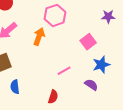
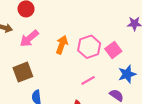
pink hexagon: (55, 15) -> (89, 47), moved

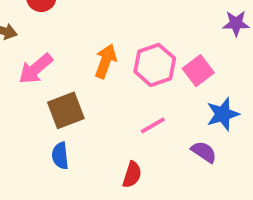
pink arrow: (29, 38) -> (36, 69), moved
brown square: (23, 72) -> (66, 110), moved

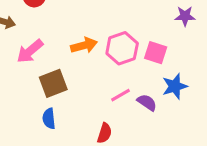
orange arrow: (106, 61) -> (84, 45), turned 55
pink square: (198, 71) -> (156, 53), turned -35
purple semicircle: (204, 152) -> (147, 102), moved

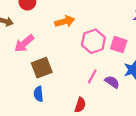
orange arrow: (84, 45) -> (65, 21), moved
pink line: (121, 95) -> (92, 76), turned -32

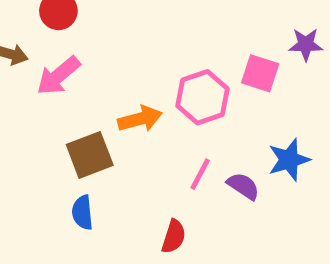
orange arrow: (65, 21) -> (140, 119), moved
pink arrow: (24, 43) -> (58, 76), moved
pink square: (119, 45) -> (260, 73), moved

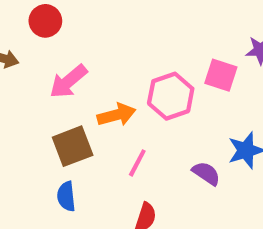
pink arrow: (58, 76) -> (68, 81), moved
pink line: (200, 174) -> (137, 163), moved

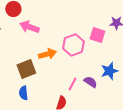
pink arrow: (68, 81) -> (29, 27), moved, turned 60
pink line: (137, 163) -> (72, 84), moved

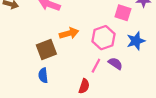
pink hexagon: (73, 45) -> (103, 38), moved
blue star: (109, 71) -> (136, 41), moved

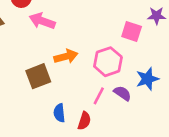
blue star: (136, 41) -> (147, 79), moved
blue semicircle: (43, 75) -> (59, 113), moved

